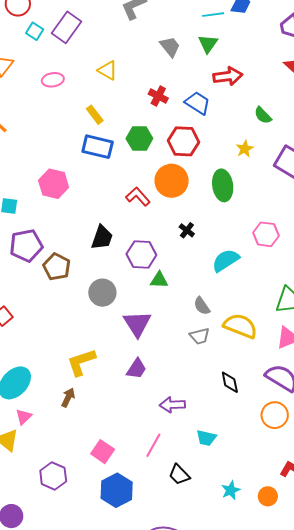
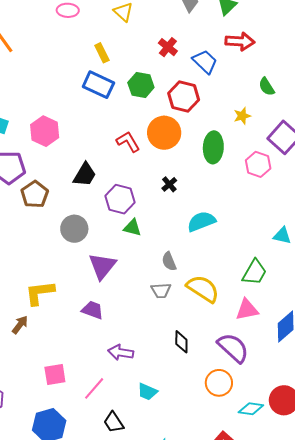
pink hexagon: (54, 184) -> (45, 131), moved
pink hexagon: (266, 234) -> (258, 164), moved
purple trapezoid: (136, 369) -> (93, 310), turned -115
pink square: (103, 452) -> (55, 375), moved, turned 35

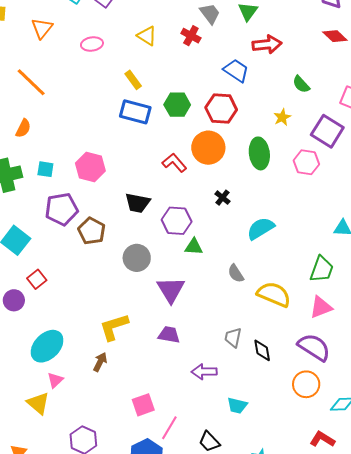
red cross: (168, 47) -> (191, 36), moved
black trapezoid: (85, 175) -> (138, 203), turned 80
gray trapezoid: (161, 291) -> (233, 338), moved, turned 115
pink line: (94, 388) -> (169, 428), moved

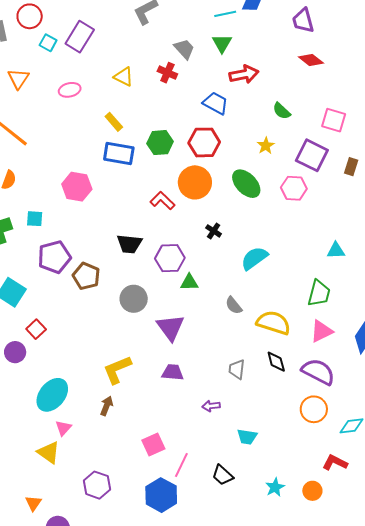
green ellipse: (259, 153) -> (246, 184), turned -32
pink hexagon: (90, 167) -> (77, 187), moved
black diamond: (262, 350) -> (276, 362), moved
purple arrow: (204, 372) -> (211, 406), size x0.7

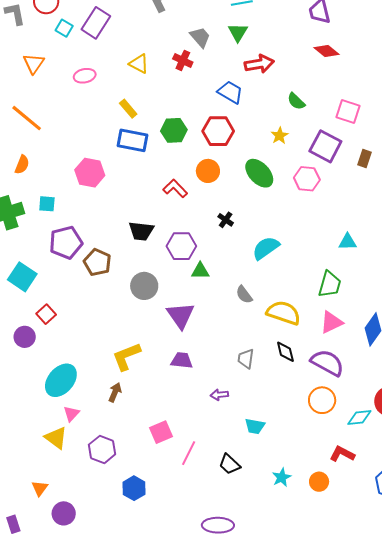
orange circle: (195, 182) -> (208, 171), size x0.7
purple hexagon: (97, 485) -> (102, 449), moved
blue hexagon: (161, 495) -> (134, 488), moved, size x0.7

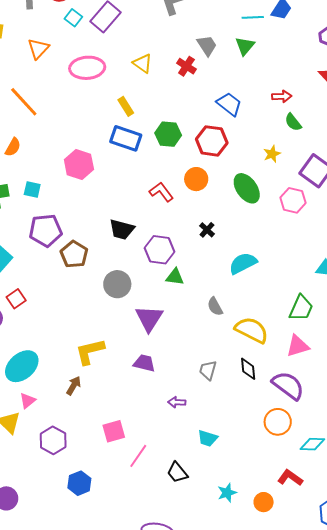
red arrow: (259, 64) -> (282, 96), moved, size x0.7
pink ellipse: (85, 76) -> (87, 68), size x1.6

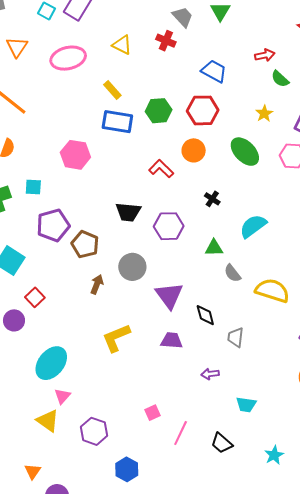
green triangle: (175, 277) -> (214, 248), moved
black diamond: (248, 369) -> (205, 315), moved
brown arrow: (74, 386) -> (97, 284), moved
pink square: (114, 431) -> (152, 413), size x0.7

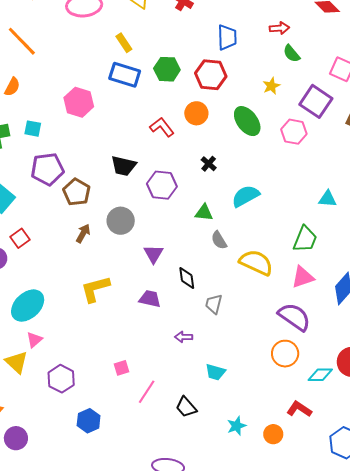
blue trapezoid: (214, 71) -> (227, 37), turned 52
purple triangle: (169, 295) -> (153, 254), size x0.7

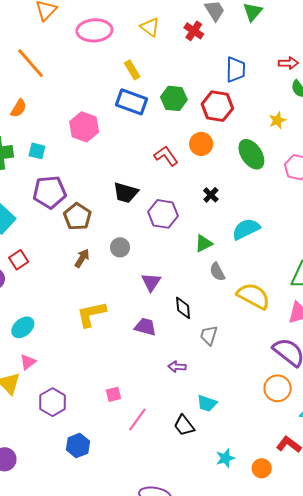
green triangle: (204, 213) -> (204, 244), turned -36
gray circle: (121, 221) -> (120, 247), size x0.7
cyan ellipse: (28, 306) -> (23, 327), size x0.7
black trapezoid: (186, 407) -> (184, 425), moved

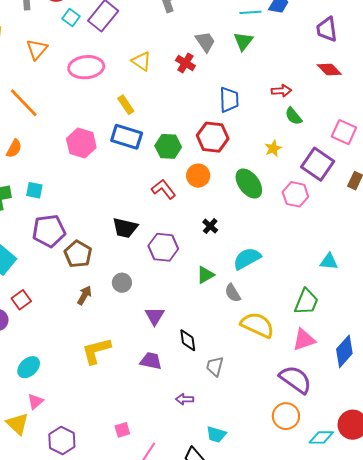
green hexagon: (174, 98) -> (168, 146), moved
pink hexagon: (84, 127) -> (81, 143), moved
gray semicircle: (217, 272) -> (233, 293), moved

